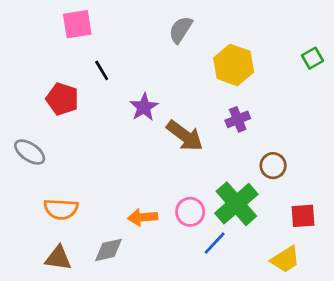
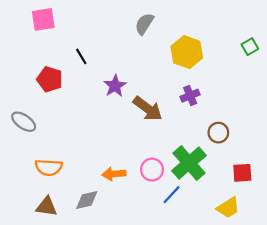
pink square: (77, 24) -> (43, 19), moved

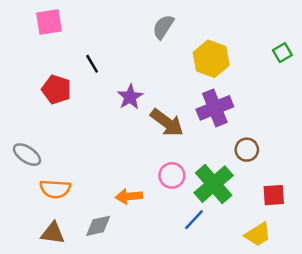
purple cross: (190, 96) -> (215, 108), size x1.6
gray ellipse: (24, 122) -> (27, 155), moved
pink circle: (152, 170) -> (172, 175), moved

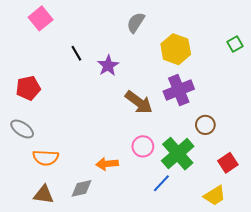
pink square: (49, 22) -> (41, 18), turned -30
red pentagon: (56, 89) -> (28, 88), moved, turned -30
purple star: (130, 97) -> (108, 66), moved
red square: (274, 195) -> (228, 163), turned -30

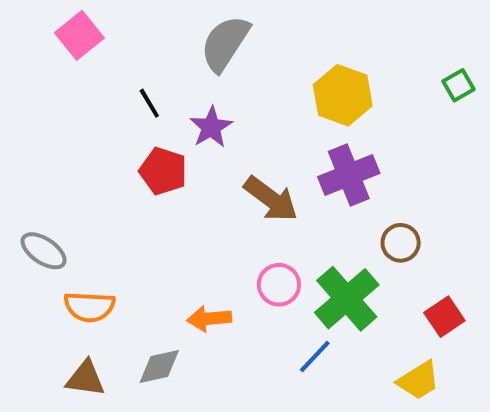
gray semicircle: (136, 23) -> (225, 43), moved, size x1.4
red pentagon: (28, 88) -> (163, 171), moved, turned 30

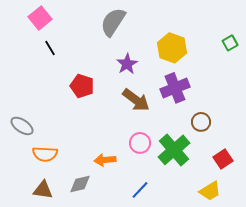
black line: (149, 103) -> (50, 48), moved
purple star: (211, 127) -> (127, 64), moved
blue line: (315, 357) -> (140, 190), moved

